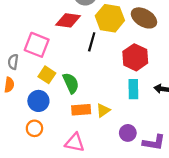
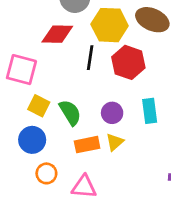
red hexagon: (135, 57) -> (128, 62), moved
orange circle: (34, 128) -> (46, 173), moved
purple circle: (128, 133) -> (112, 113), moved

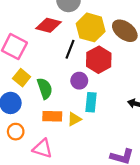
cyan rectangle: (150, 111) -> (91, 102), moved
purple circle: (112, 113) -> (79, 81), moved

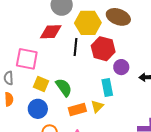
purple circle: (79, 81) -> (121, 67), moved

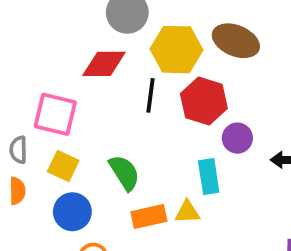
yellow square: (41, 84) -> (63, 166), moved
yellow triangle: (97, 106) -> (187, 212), turned 40

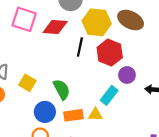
pink square: (55, 114) -> (24, 19), moved
cyan rectangle: (209, 176) -> (109, 95), turned 42
blue circle: (72, 212) -> (45, 112), moved

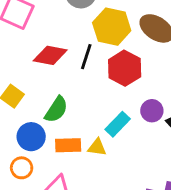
red diamond: (55, 27) -> (50, 55), moved
purple circle: (127, 75) -> (152, 111), moved
green semicircle: (62, 89) -> (56, 110), turned 55

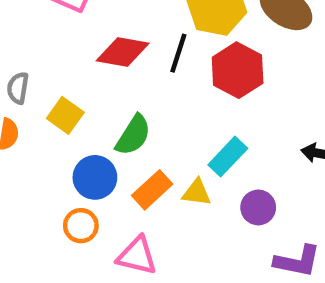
purple circle: (152, 111) -> (258, 207), moved
orange rectangle: (68, 145) -> (152, 190), turned -40

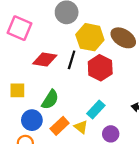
yellow square: (65, 115) -> (17, 90), turned -35
yellow triangle: (197, 193) -> (81, 127), turned 32

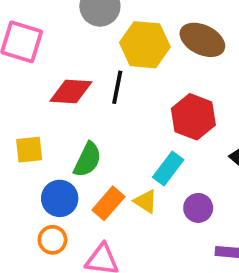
red hexagon: (100, 68) -> (193, 117), moved

